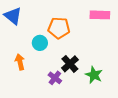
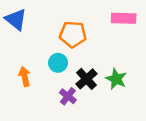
cyan circle: (40, 43) -> (58, 63), moved
green star: (94, 75) -> (116, 79), moved

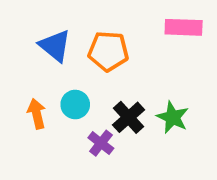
blue triangle: (16, 20) -> (55, 46), moved
cyan circle: (58, 63) -> (75, 104), moved

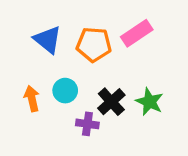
pink rectangle: (184, 27) -> (137, 33), moved, turned -36
purple cross: (101, 143) -> (87, 124), turned -30

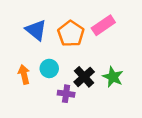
orange pentagon: (94, 44) -> (71, 34), turned 30

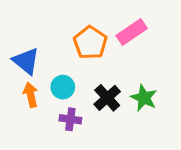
blue triangle: (36, 30) -> (26, 61), moved
purple cross: (66, 94) -> (70, 119), moved

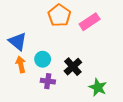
orange pentagon: (90, 43) -> (59, 15), moved
green star: (144, 98) -> (98, 87), moved

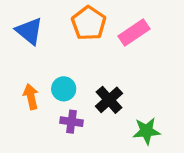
blue triangle: (18, 42) -> (29, 31), moved
green star: (98, 87) -> (147, 131), turned -30

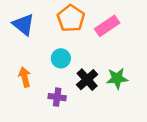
cyan circle: (64, 89) -> (61, 58), moved
green star: (147, 131) -> (117, 78), moved

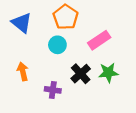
pink rectangle: (107, 26) -> (99, 40), moved
cyan circle: (61, 58) -> (57, 45), moved

